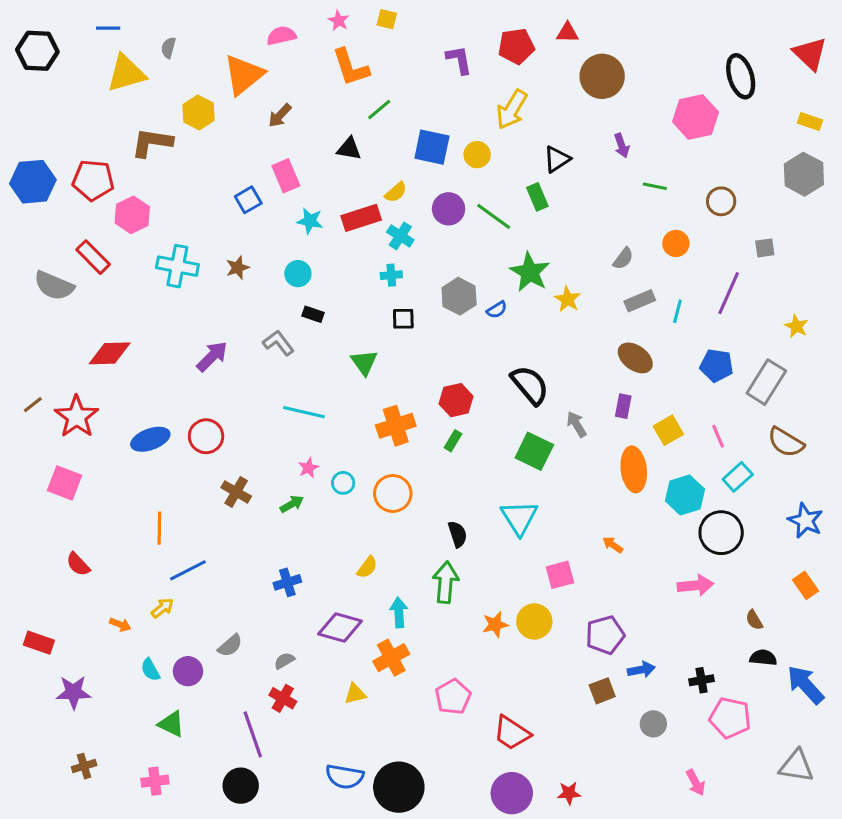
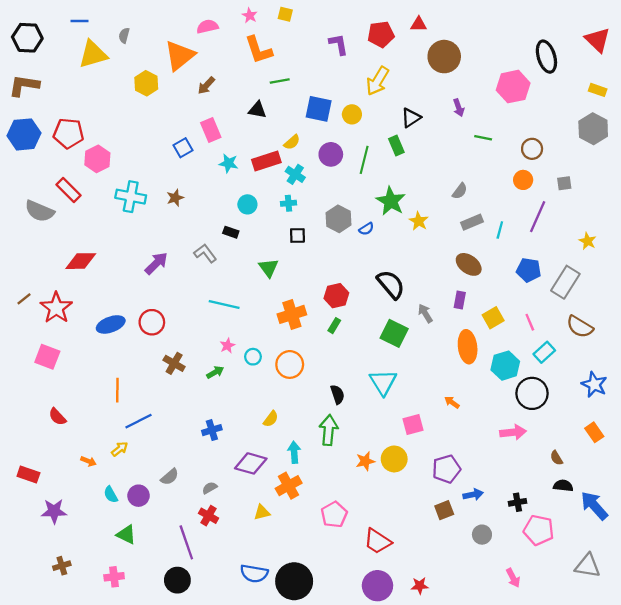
green line: (379, 109) -> (280, 81), turned 30
brown L-shape: (152, 143) -> (24, 85), moved
green line: (494, 216) -> (364, 160), turned 68
orange circle: (676, 243) -> (523, 180), moved
cyan circle: (298, 274) -> (247, 204), moved

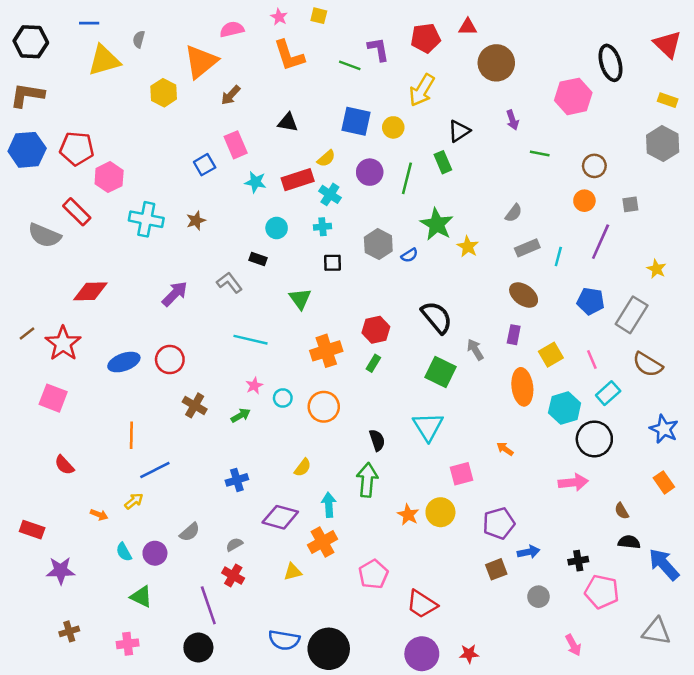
green line: (280, 81) -> (350, 65), moved, turned 30
orange star: (365, 461) -> (408, 515), turned -30

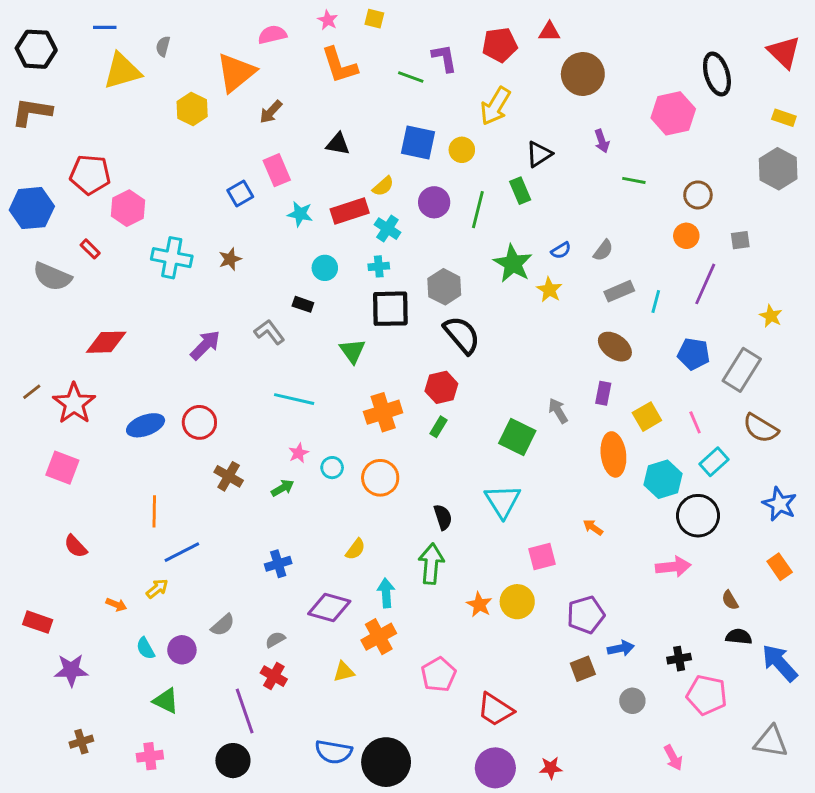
blue hexagon: (27, 150) -> (32, 208), moved
red rectangle: (77, 212) -> (90, 249), size x0.6
blue semicircle: (409, 255) -> (561, 250), moved
black square: (332, 263) -> (390, 309), size x1.8
black semicircle: (437, 317) -> (462, 335), moved

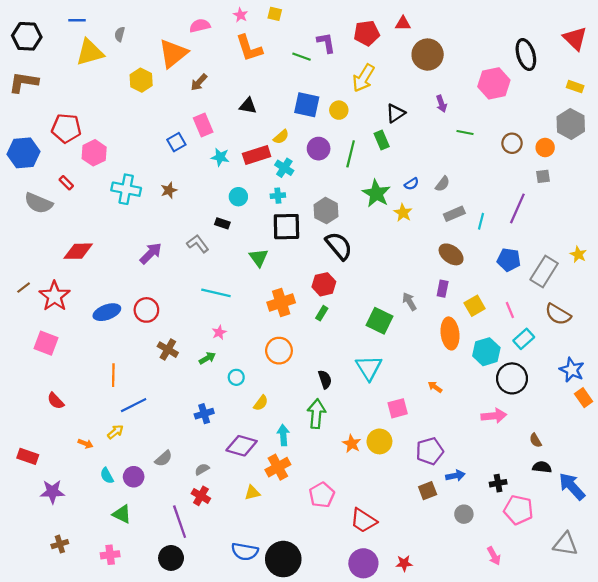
orange circle: (686, 236) -> (545, 148), moved
yellow star: (771, 316) -> (578, 254), moved
cyan circle: (332, 468) -> (236, 377), moved
orange rectangle: (780, 567) -> (584, 398), moved

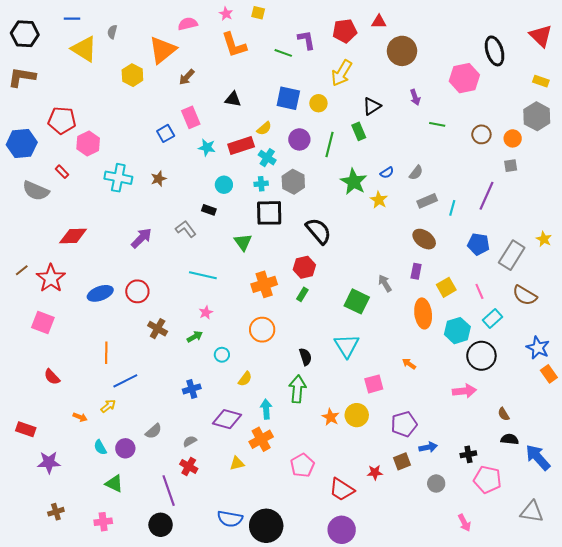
yellow triangle: (90, 52) -> (84, 49), turned 48
gray hexagon: (326, 211) -> (293, 182), moved
red star: (404, 563) -> (375, 472), moved

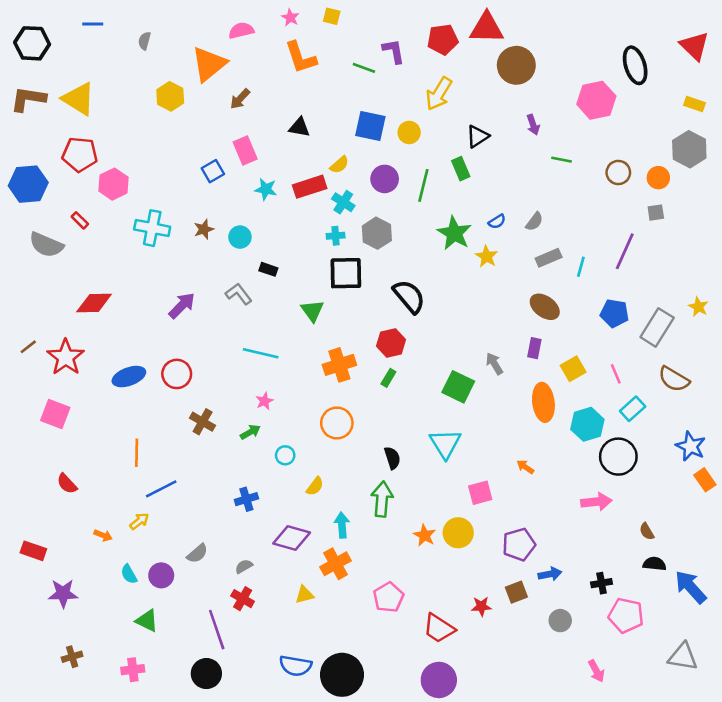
red triangle: (379, 22) -> (487, 28), size x1.8
yellow triangle: (84, 49) -> (79, 99), moved
cyan circle: (224, 185) -> (240, 237), moved

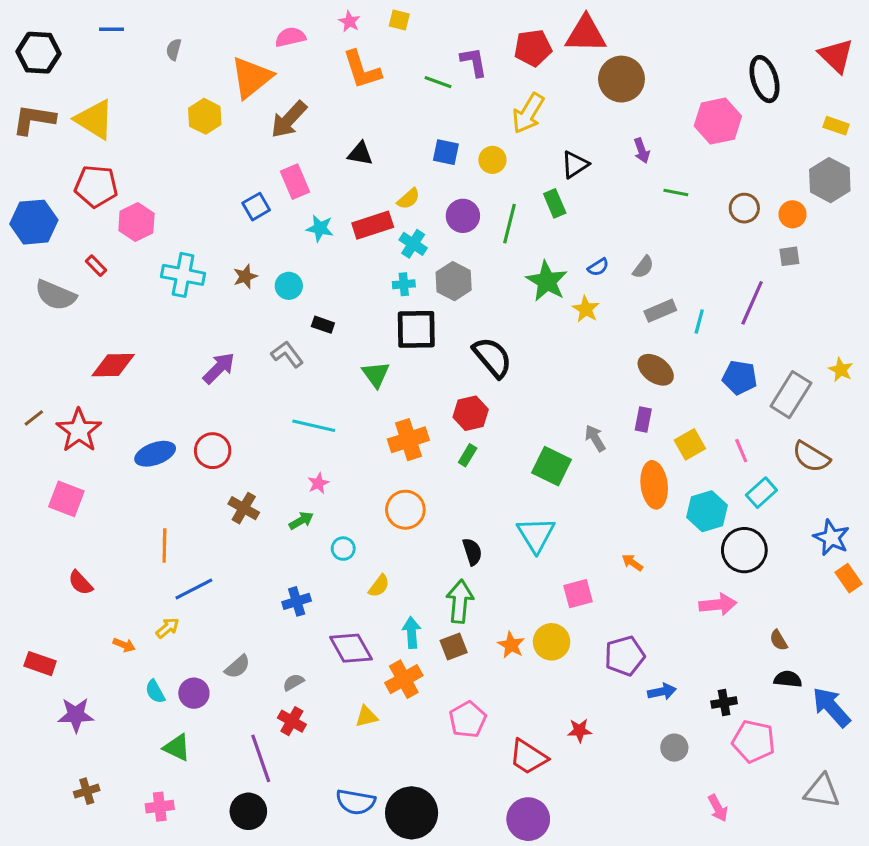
brown arrow: (240, 99) -> (289, 119), size x1.5
blue square: (370, 126) -> (446, 152), size x0.7
purple diamond: (292, 538) -> (351, 648), turned 45
brown square: (516, 592) -> (454, 647), moved

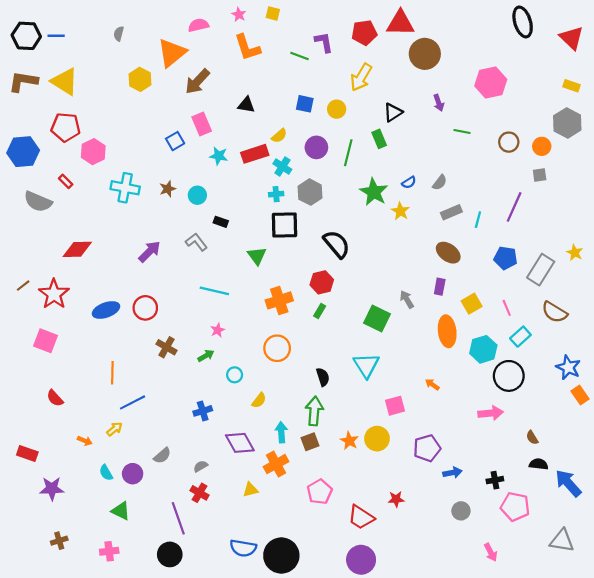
blue line: (112, 29) -> (56, 36), moved
black ellipse: (765, 79) -> (523, 22), moved

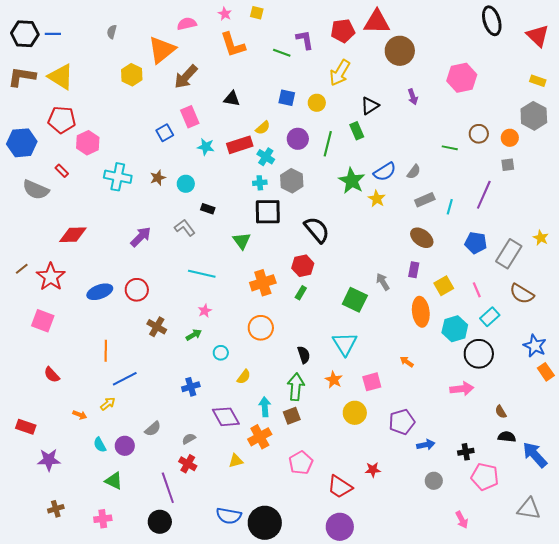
green line: (462, 131) -> (450, 148), moved
blue semicircle: (409, 182) -> (385, 172), size x1.6
orange star: (349, 441) -> (334, 380), moved

